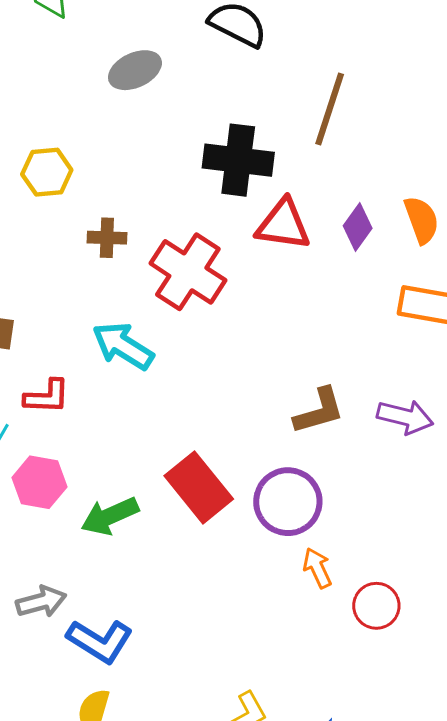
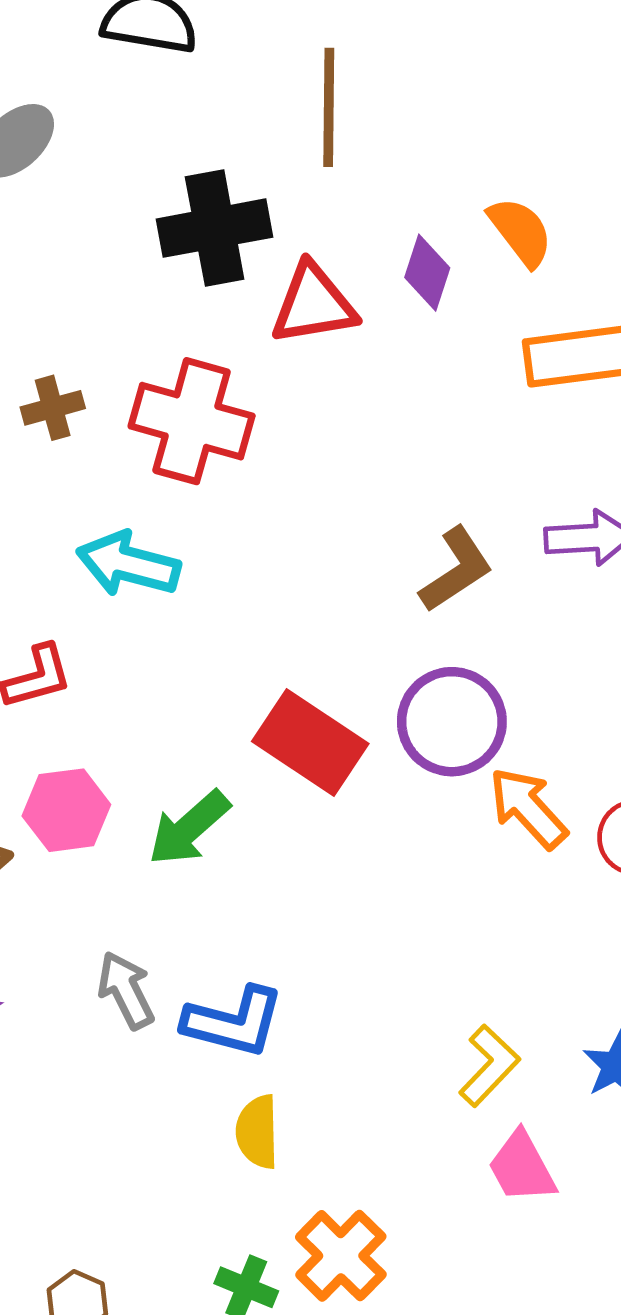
orange arrow: (317, 568) -> (528, 808), size x1.4
gray arrow: (41, 602) -> (126, 990), turned -84

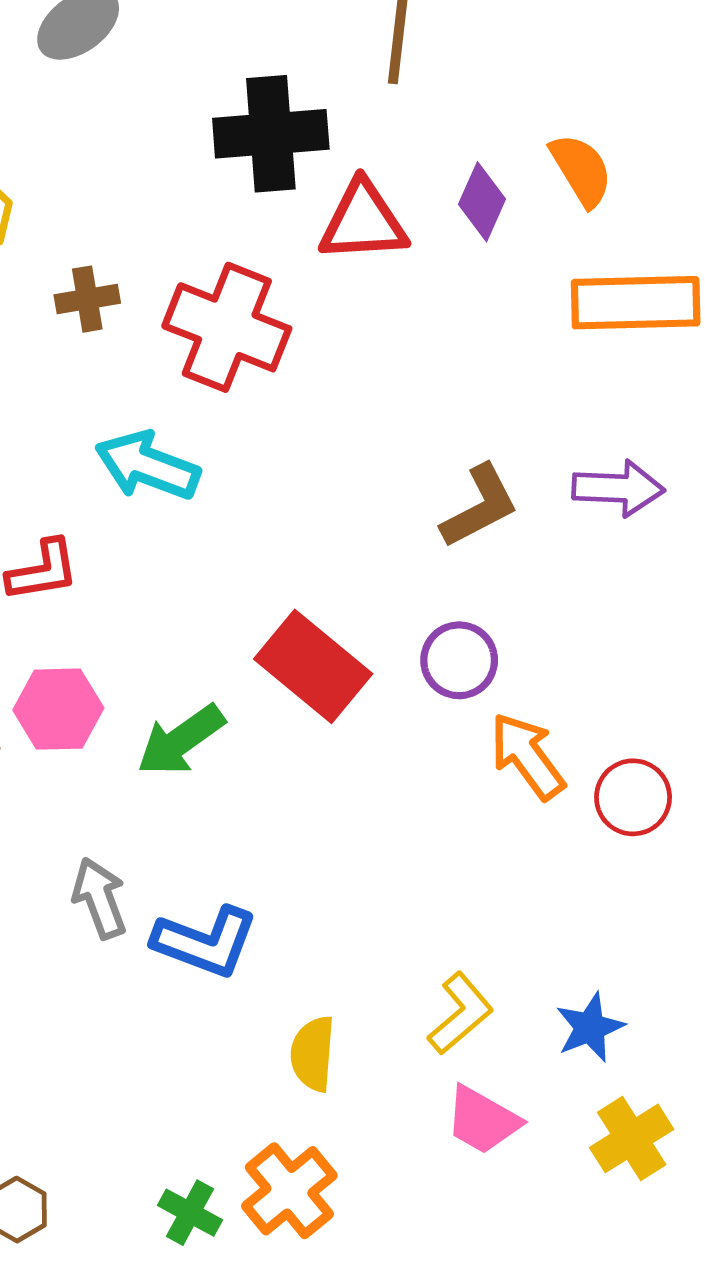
purple circle: (452, 722) -> (459, 660), size x0.7
yellow semicircle: (257, 1132) -> (313, 1054), moved
pink trapezoid: (522, 1167) -> (483, 1120), turned -38

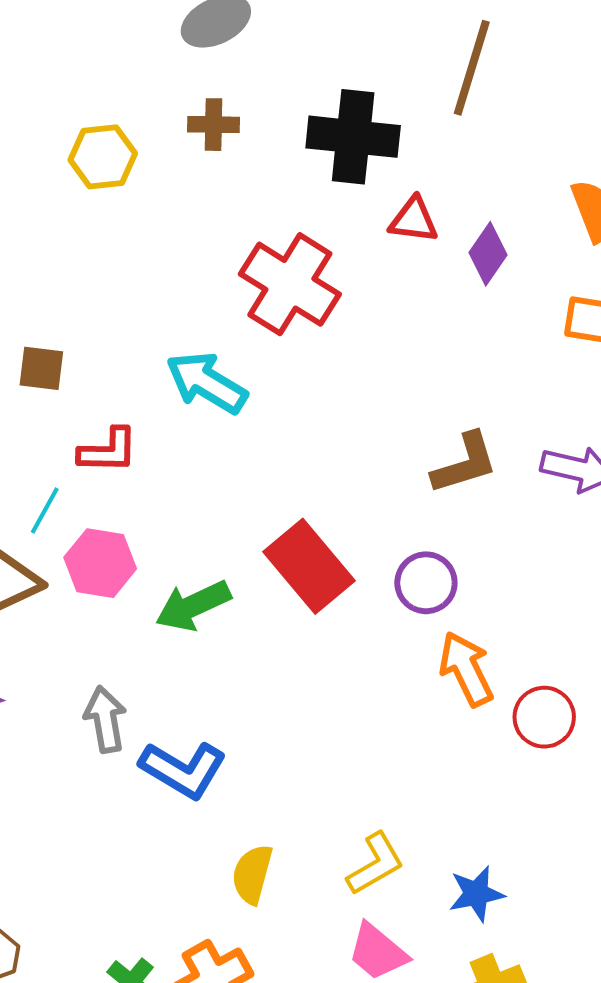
purple diamond: (482, 202) -> (488, 254), moved
red triangle: (363, 222) -> (414, 220), size x0.7
brown cross: (87, 299) -> (214, 125), moved

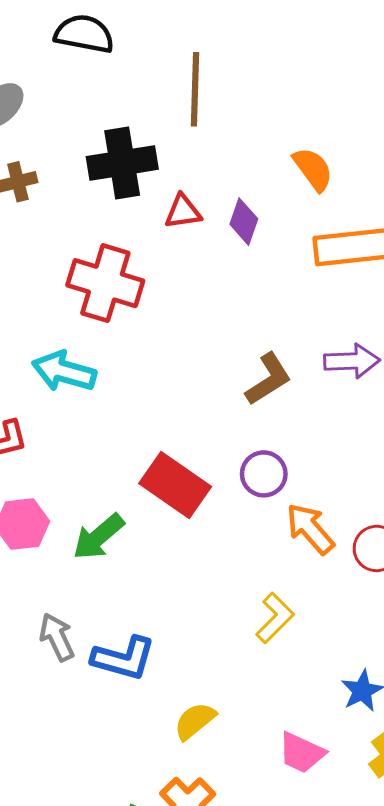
yellow L-shape: (375, 864) -> (275, 618), moved
yellow semicircle: (252, 874) -> (195, 721), turned 51

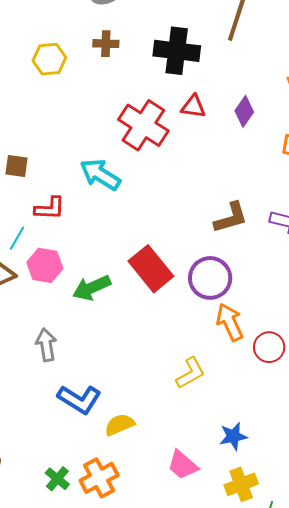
red triangle: (183, 212) -> (193, 107), moved
purple circle: (264, 474) -> (210, 278), size x1.4
blue L-shape: (124, 658) -> (79, 399), moved

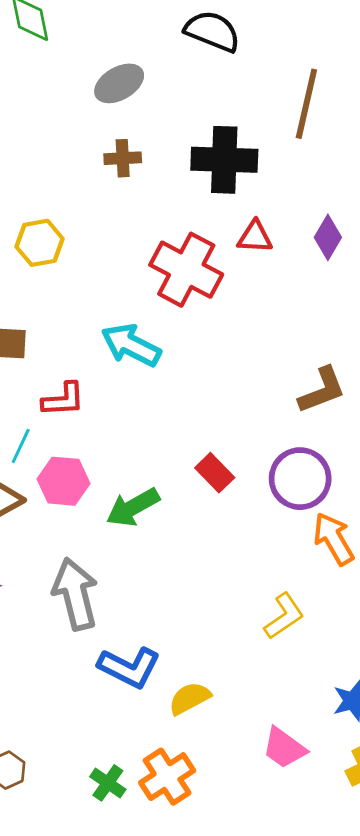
yellow hexagon: (49, 59) -> (40, 243), moved
red rectangle: (151, 269) -> (215, 473), size x0.6
gray arrow: (46, 345) -> (75, 594), size x1.5

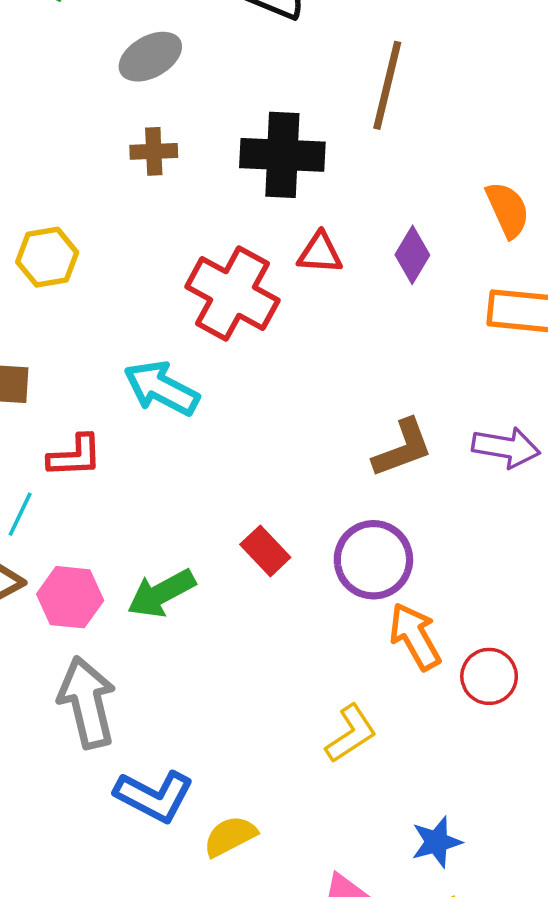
pink hexagon: (64, 481) -> (70, 597), moved

